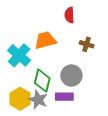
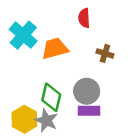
cyan cross: (19, 55) -> (23, 35), moved
purple rectangle: (64, 97) -> (89, 111), moved

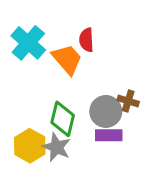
red semicircle: (84, 18) -> (86, 40), moved
orange trapezoid: (55, 49) -> (67, 59), turned 64
brown cross: (105, 53) -> (128, 101), moved

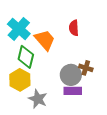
red semicircle: (86, 40) -> (74, 28), moved
green diamond: (63, 119) -> (26, 57), moved
yellow hexagon: (30, 146) -> (20, 80), moved

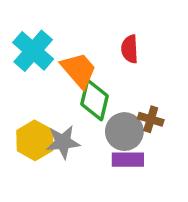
green diamond: (26, 57) -> (95, 100), moved
gray star: (38, 99) -> (63, 142), moved, turned -30

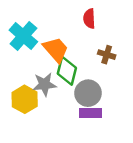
red semicircle: (130, 49) -> (89, 19), moved
brown cross: (151, 119) -> (107, 55), moved
gray star: (63, 142) -> (45, 84), moved

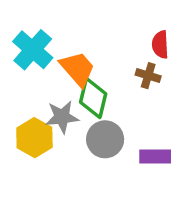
red semicircle: (89, 19) -> (160, 45), moved
gray circle: (88, 93) -> (105, 139), moved
purple rectangle: (90, 113) -> (155, 157), moved

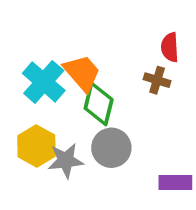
cyan cross: (33, 50) -> (44, 82), moved
gray star: (62, 117) -> (66, 161), moved
purple rectangle: (155, 157) -> (175, 182), moved

